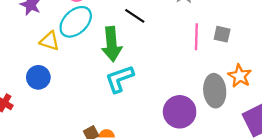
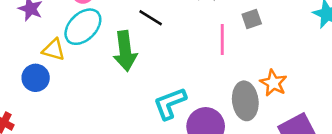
gray square: (222, 34) -> (252, 19), moved, turned -30
blue circle: (38, 77) -> (36, 78), moved
cyan L-shape: (119, 79) -> (170, 103), moved

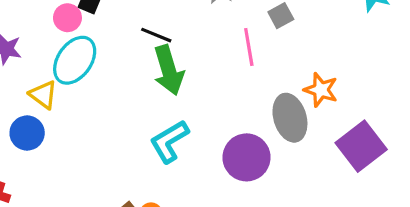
yellow triangle: (53, 50) -> (43, 95), turned 30
green arrow: (125, 51) -> (169, 70), moved
cyan L-shape: (170, 103) -> (169, 141), moved

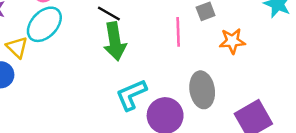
orange star: (321, 90) -> (232, 41), moved, turned -30
cyan L-shape: (169, 141) -> (131, 95), moved

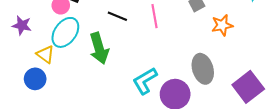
pink line: (178, 32) -> (155, 16), moved
green arrow: (115, 41) -> (99, 48), moved

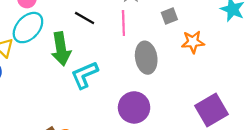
gray ellipse: (203, 69) -> (146, 58), moved
cyan L-shape: (145, 81) -> (85, 75), moved

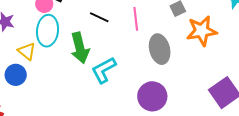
cyan ellipse: (28, 28) -> (48, 31), turned -32
orange star: (193, 42) -> (202, 31), size x1.4

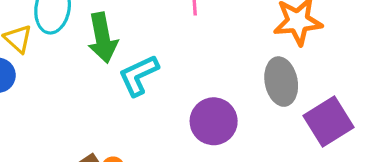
gray ellipse: (160, 49) -> (281, 82), moved

